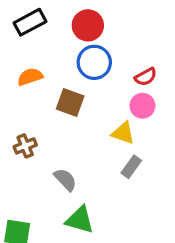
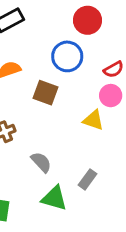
red circle: (88, 25) -> (88, 20), moved
gray rectangle: (131, 167) -> (88, 179), moved

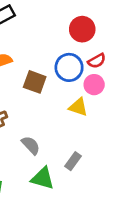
red circle: (88, 20) -> (82, 29), moved
blue circle: (67, 56) -> (69, 67), moved

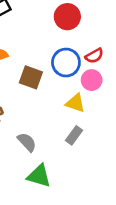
red circle: (82, 29) -> (67, 17), moved
gray rectangle: (73, 161) -> (74, 135), moved

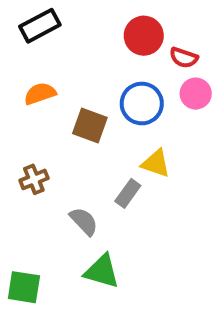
red semicircle: (94, 56) -> (184, 58), moved, turned 48
pink circle: (92, 80) -> (196, 94), moved
gray rectangle: (74, 135) -> (128, 193), moved

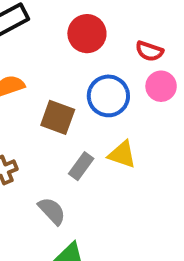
red circle: (144, 36) -> (87, 34), moved
gray rectangle: (128, 193) -> (81, 166), moved

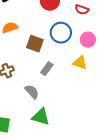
pink circle: (161, 86) -> (88, 40), moved
yellow triangle: (122, 154) -> (80, 63), moved

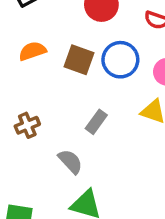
brown square: (35, 44) -> (79, 60), moved

